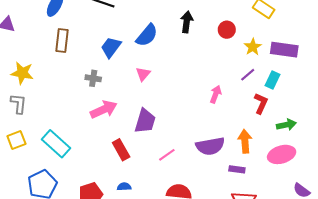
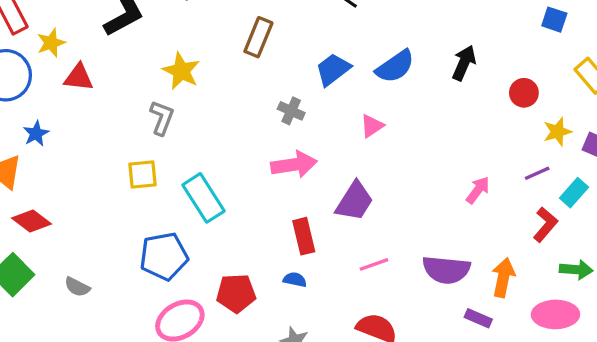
blue semicircle: (124, 187) -> (295, 280), moved

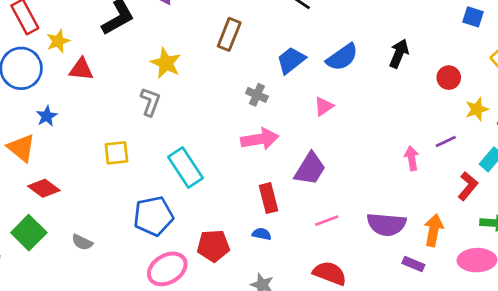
purple line: (537, 173) -> (446, 142), moved
yellow square: (142, 174) -> (116, 153), moved
pink arrow: (478, 190) -> (412, 158), turned -45

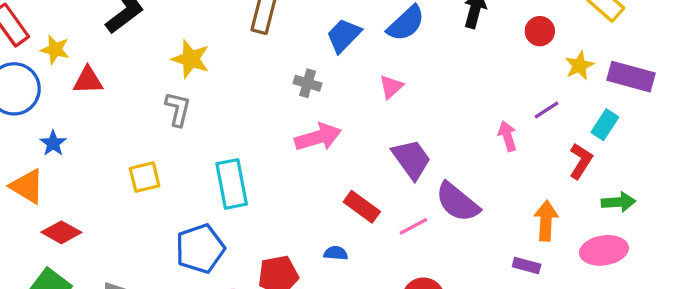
yellow star: (58, 41) -> (55, 49), turned -30
cyan rectangle: (185, 168) -> (232, 184), turned 30
purple trapezoid: (310, 169) -> (411, 159), moved, turned -60
red rectangle: (269, 198) -> (362, 207), moved, turned -32
purple semicircle: (387, 224) -> (457, 202), moved, turned 42

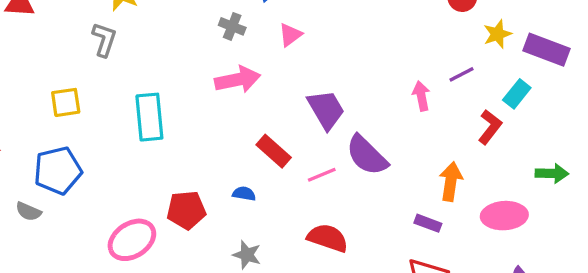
pink triangle: (391, 87) -> (290, 35), moved
green arrow: (618, 202) -> (552, 173), moved
blue pentagon: (200, 249) -> (58, 171), moved

